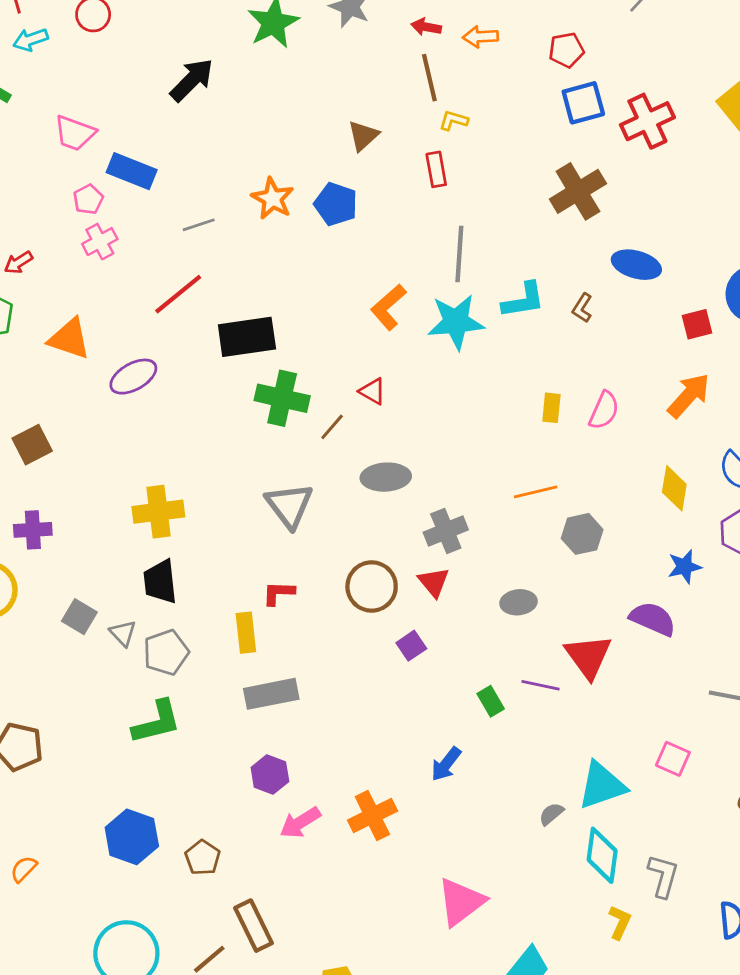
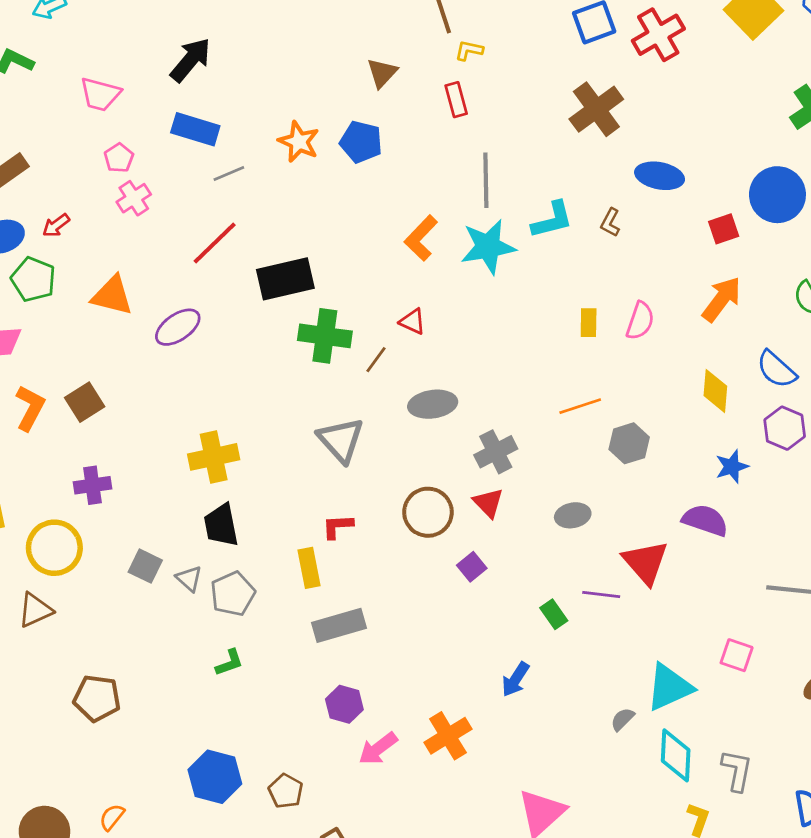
black arrow: (192, 80) -> (191, 60), moved
blue rectangle: (132, 171) -> (195, 129), moved
green L-shape: (157, 722) -> (229, 663), size x0.6

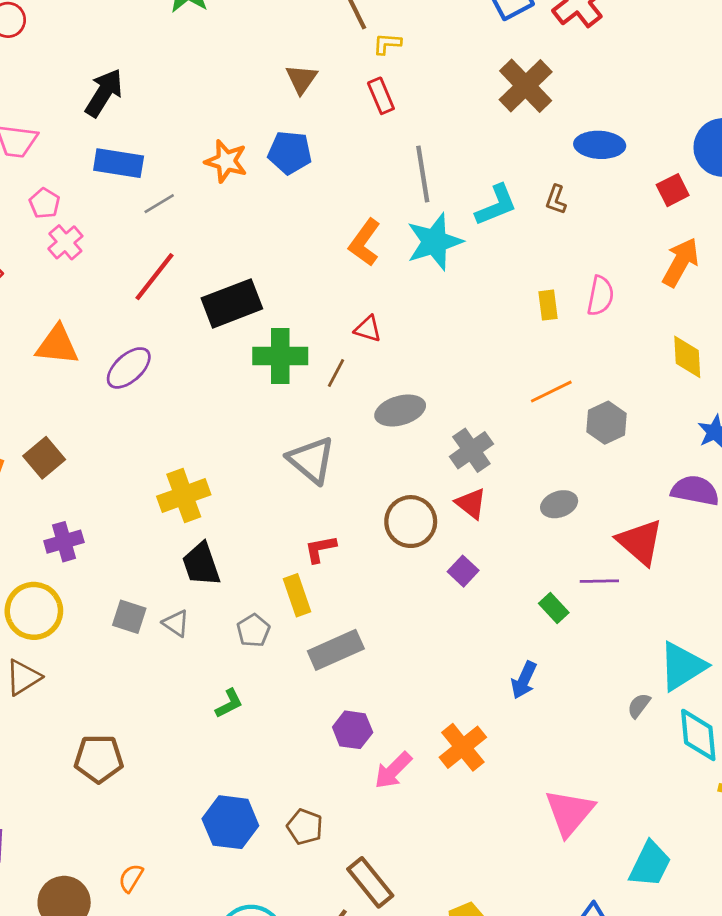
gray pentagon: (233, 594) -> (253, 630), moved, size x0.7

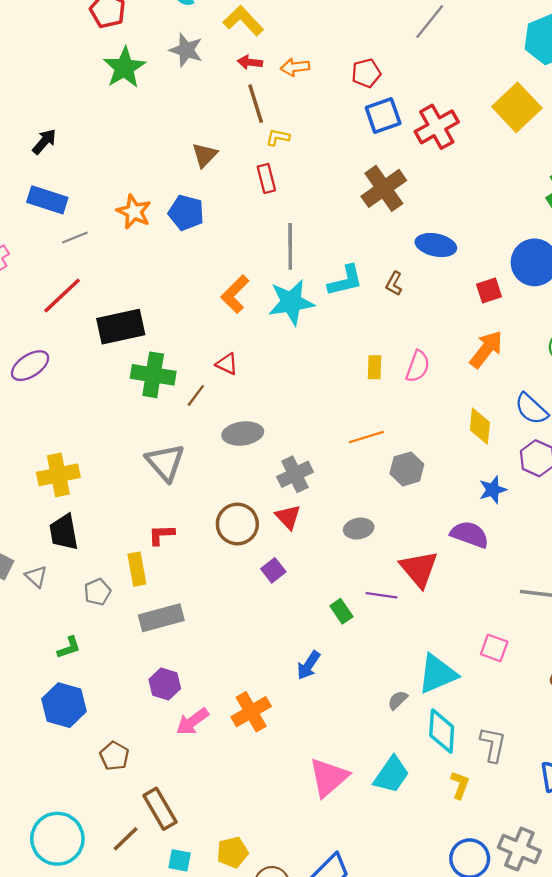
black arrow: (104, 93) -> (44, 142), size x0.7
blue hexagon: (230, 822) -> (64, 705), moved
cyan trapezoid: (650, 864) -> (391, 775), moved

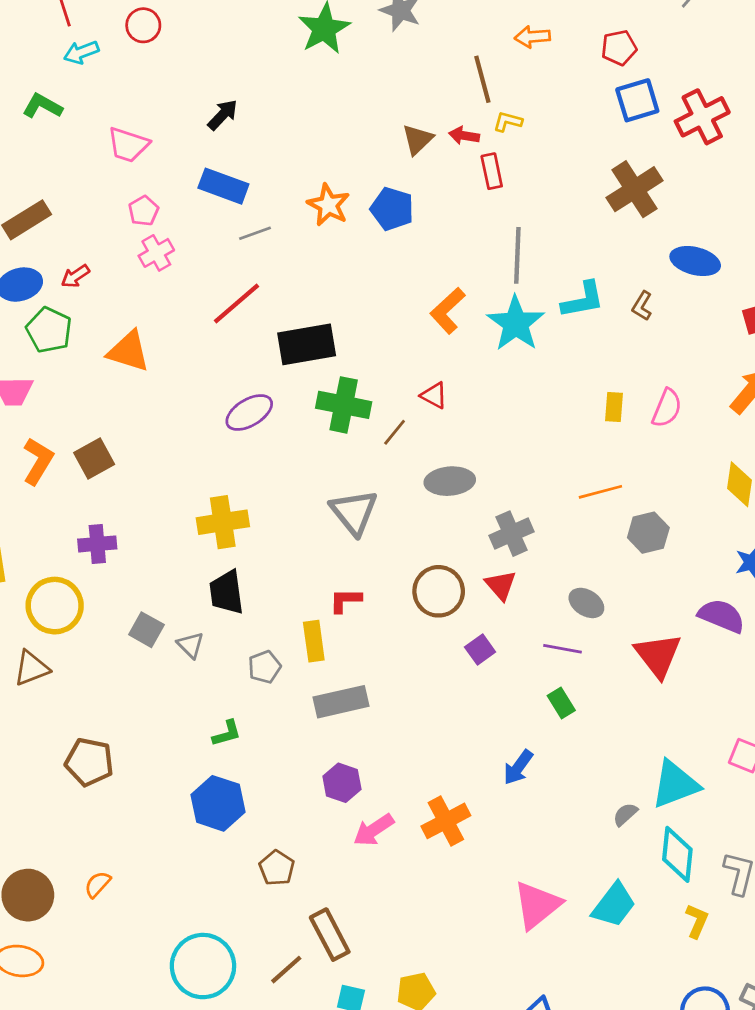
red arrow: (250, 62) -> (464, 136), moved
cyan star: (291, 302) -> (516, 323), turned -30
purple ellipse: (30, 366) -> (249, 413), moved
gray ellipse: (359, 529) -> (586, 603), turned 40
purple line: (381, 595) -> (562, 649), moved

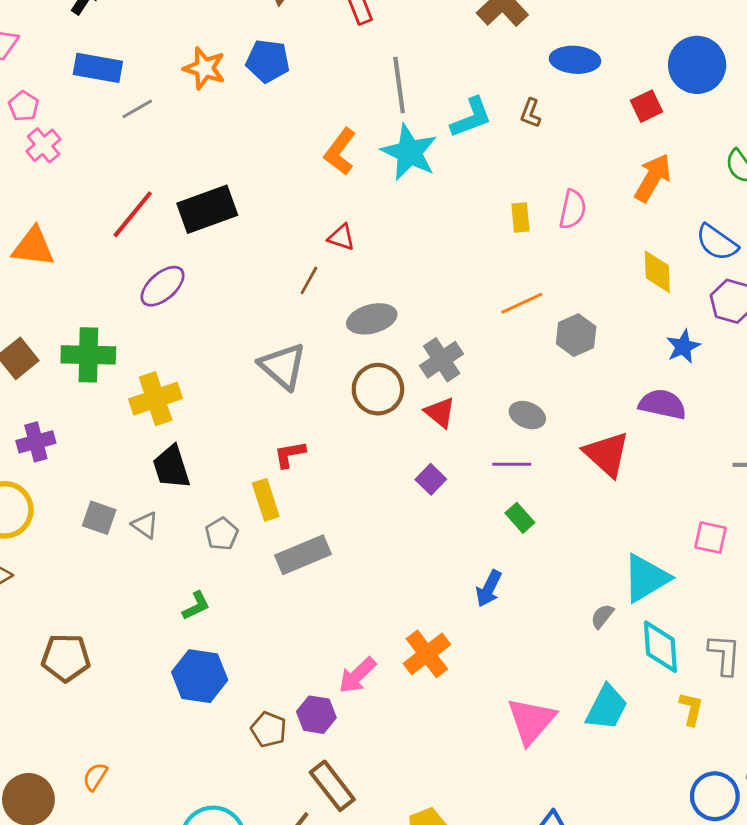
red line: (236, 304) -> (133, 214), moved
green cross: (344, 405) -> (88, 355), moved
brown circle: (439, 591) -> (378, 389), moved
purple hexagon: (342, 783) -> (316, 715), moved

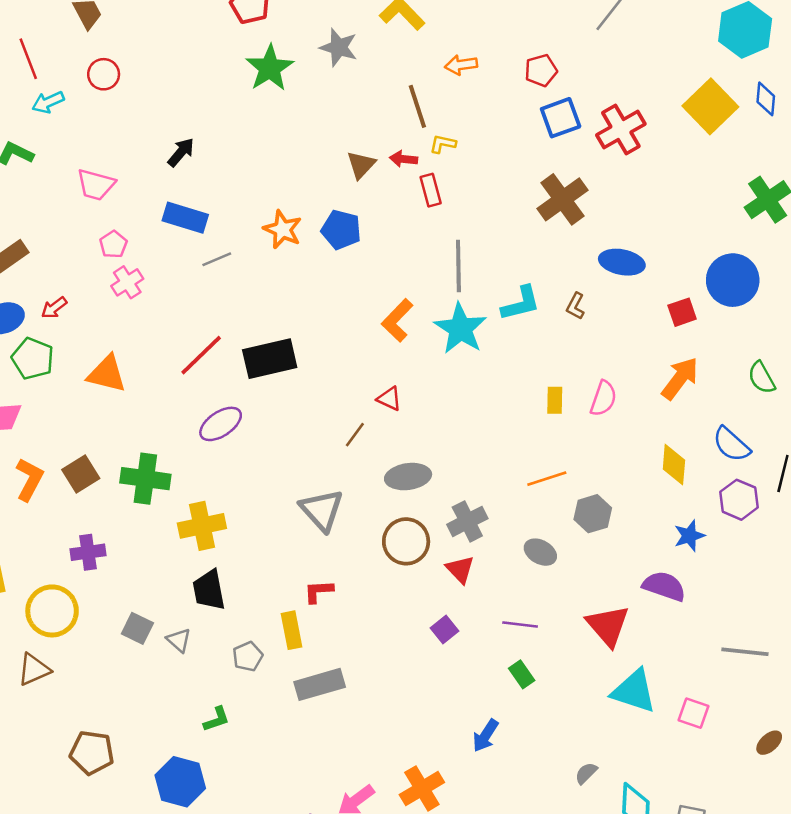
gray ellipse: (527, 415) -> (540, 552), moved
cyan triangle: (646, 578) -> (634, 691), moved, turned 42
blue hexagon: (200, 676) -> (180, 782), moved

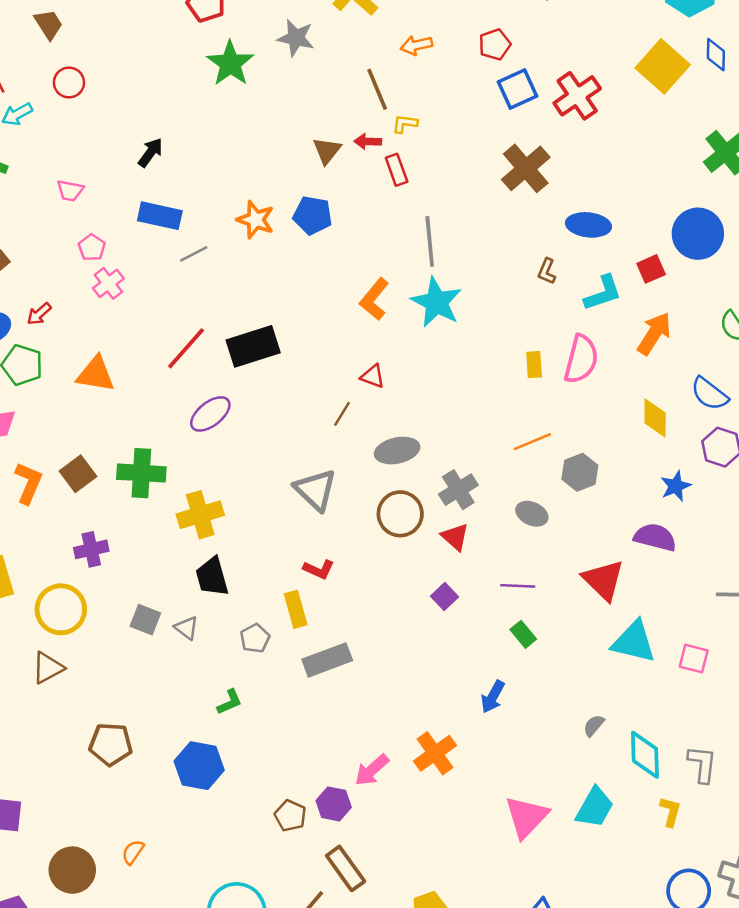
pink trapezoid: (96, 185) -> (70, 191), size x0.7
cyan L-shape: (521, 303) -> (603, 293), moved
pink semicircle: (603, 398) -> (581, 359), size x1.4
red L-shape: (318, 591) -> (319, 569), turned -148

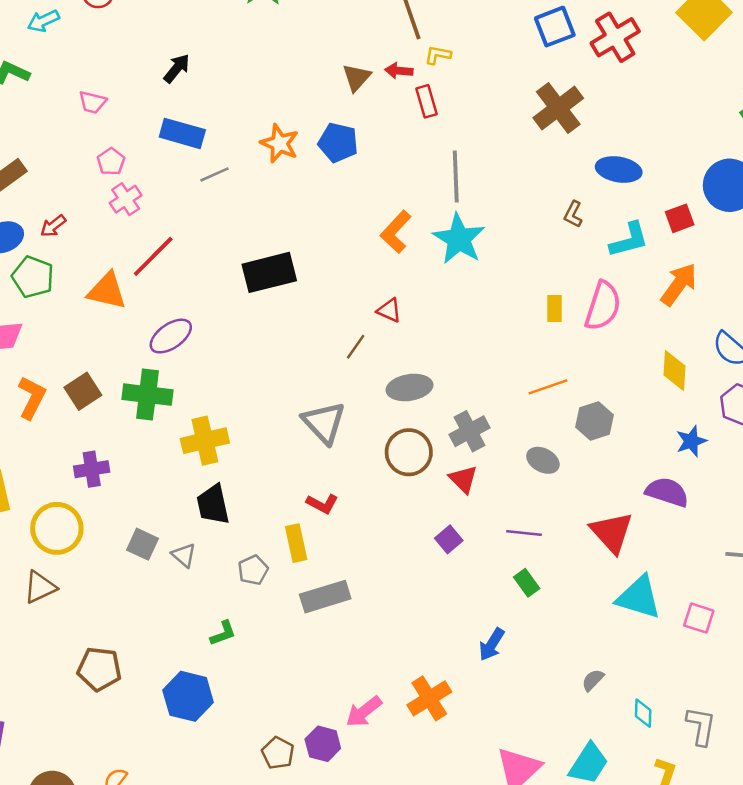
red line: (186, 348) -> (153, 256), moved
purple ellipse: (210, 414) -> (171, 336), moved
cyan diamond: (645, 755) -> (643, 713), size x0.6

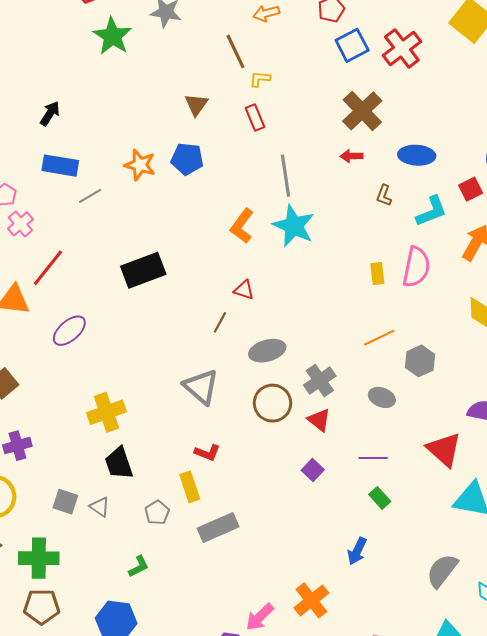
red arrow: (399, 71) -> (352, 156), moved
green cross: (147, 395) -> (39, 558), moved
gray semicircle: (593, 680) -> (442, 571), size x1.8

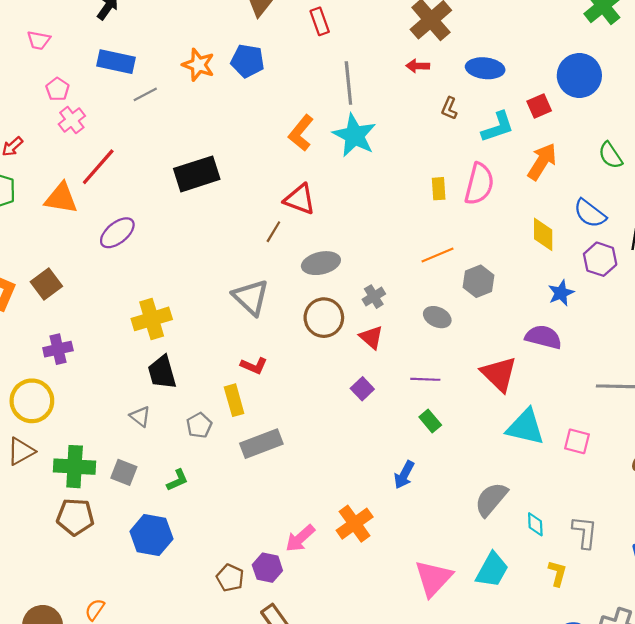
red triangle: (244, 290) -> (300, 199), size x1.5
gray cross: (320, 381) -> (374, 297), size x0.7
gray square: (65, 502) -> (124, 472), moved

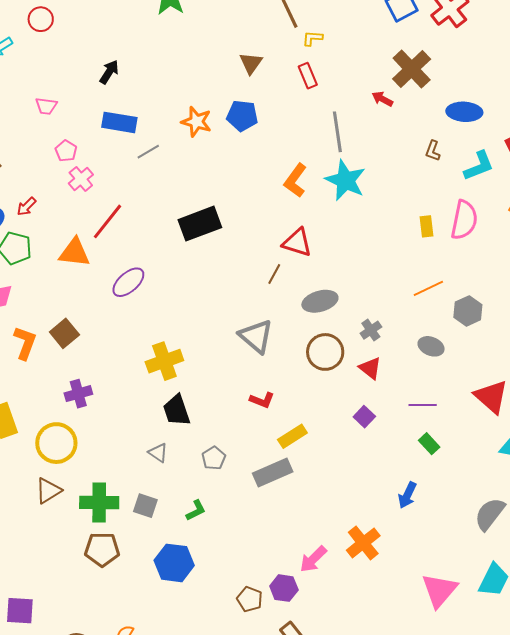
red arrow: (418, 66) -> (382, 99), moved, turned 30
yellow rectangle: (234, 400) -> (292, 436), moved, turned 76

